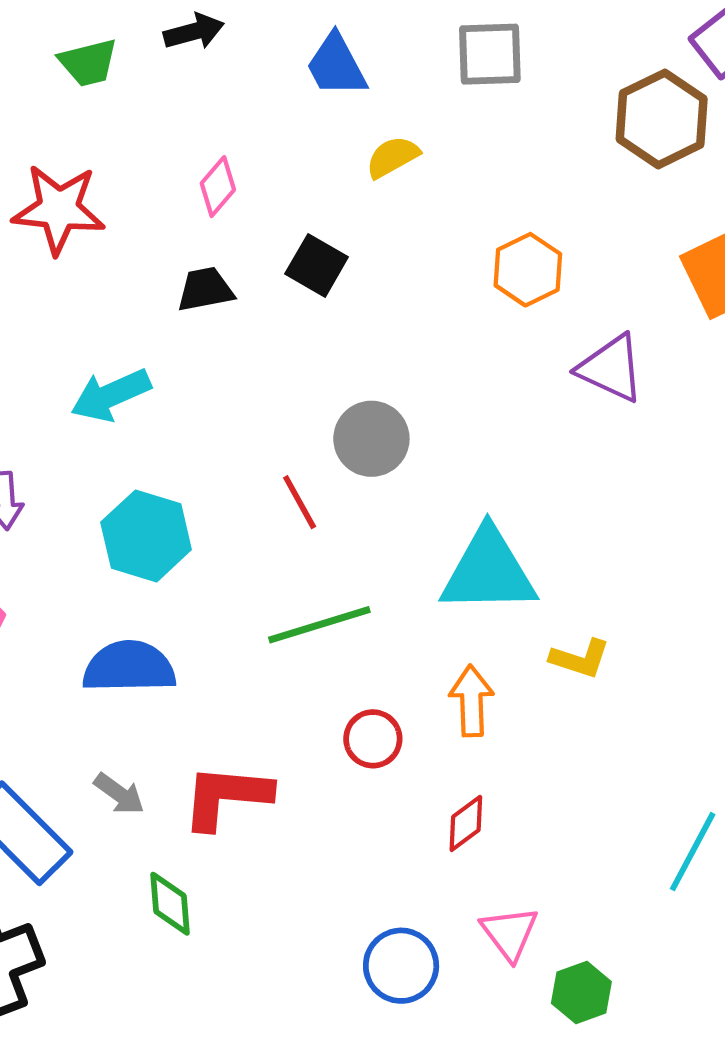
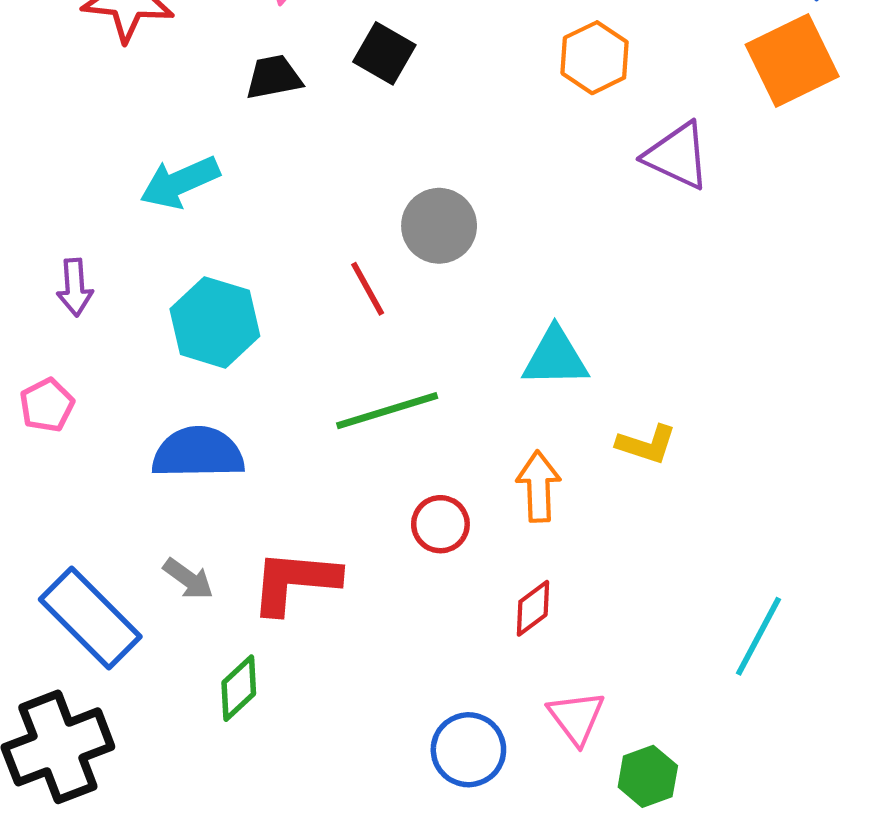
cyan triangle: (488, 571) -> (555, 357), size x0.7
green diamond: (170, 904) -> (239, 688), turned 52

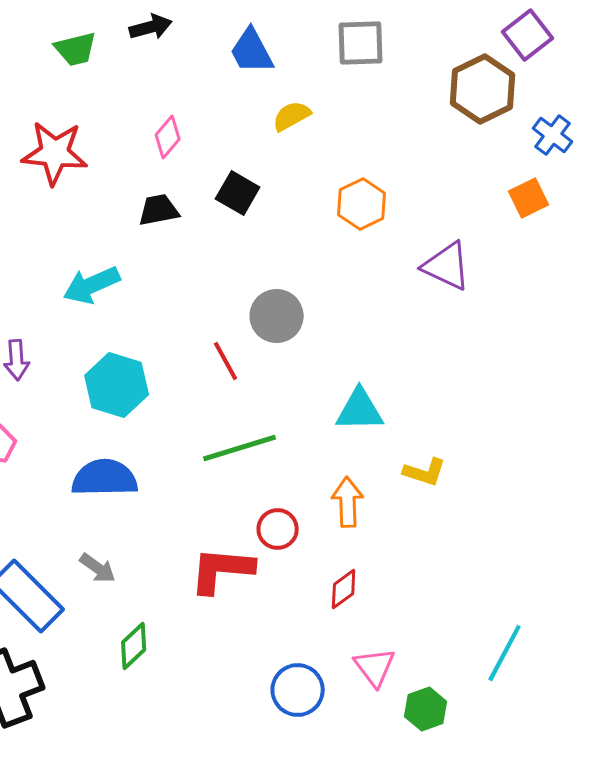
orange hexagon: (595, 58) -> (362, 204), moved
orange square: (792, 60) -> (529, 198), size x0.6
red L-shape: (295, 582) -> (222, 570), moved
cyan line: (758, 636) -> (505, 653), moved

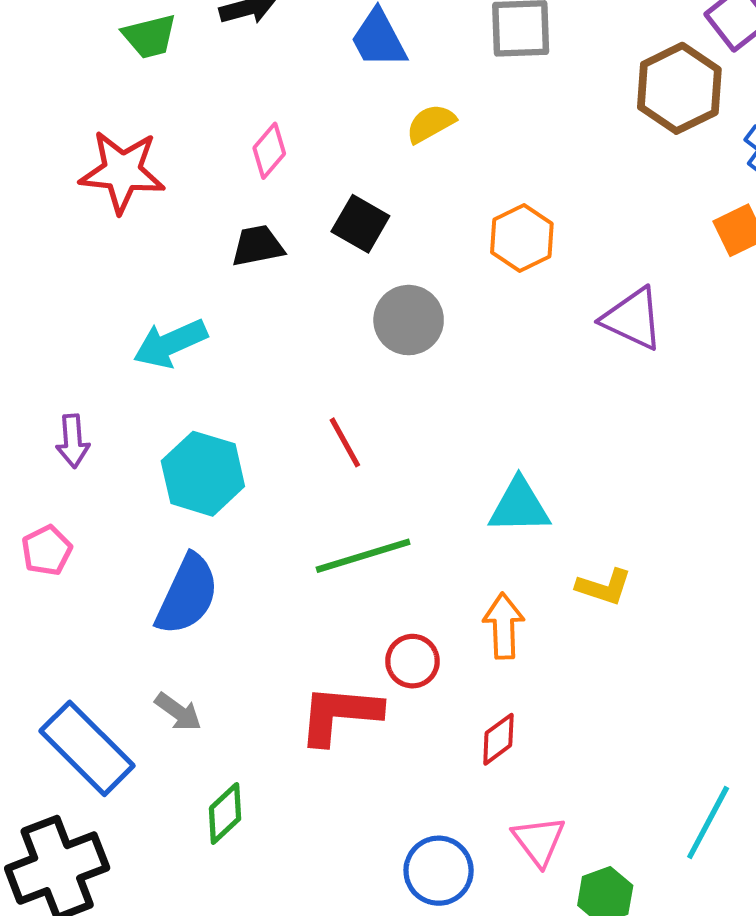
gray circle: (277, 316) -> (409, 320), moved
blue semicircle: (105, 478) -> (187, 595), turned 116

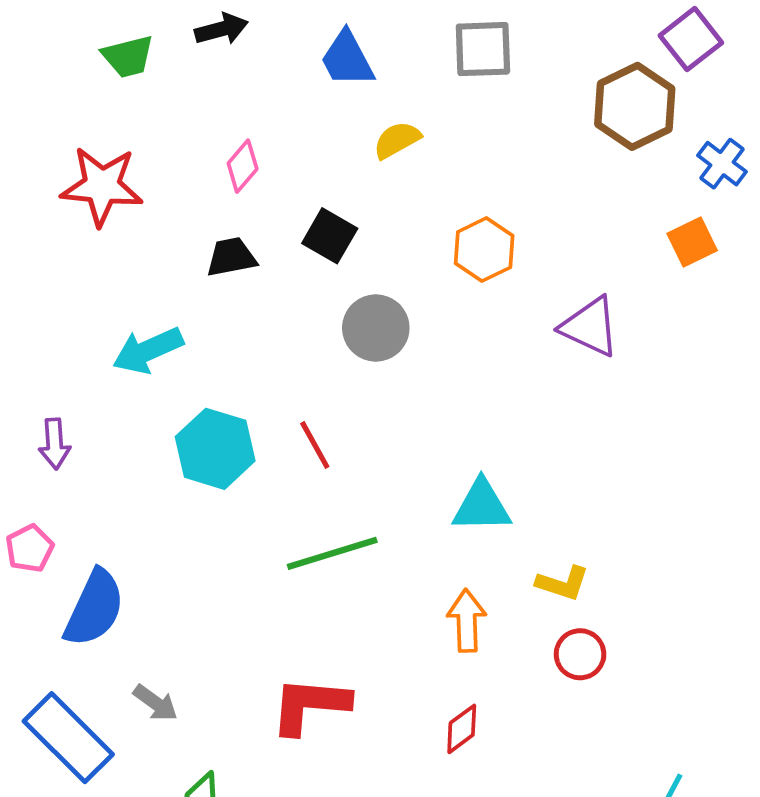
cyan hexagon: (203, 474) -> (215, 449), moved
blue semicircle: (187, 595) -> (94, 608), moved
red circle: (412, 661) -> (580, 654), moved

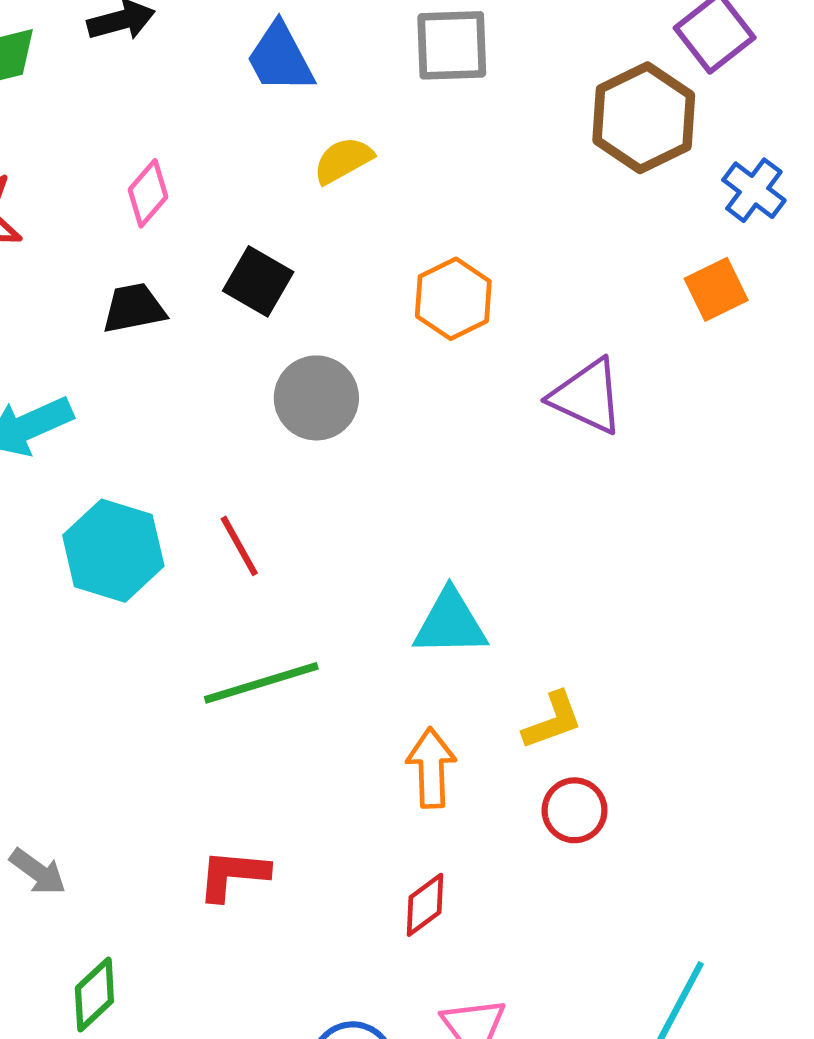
yellow L-shape: (563, 583) -> (552, 721), turned -38
red L-shape: (310, 705) -> (233, 875), size x0.7

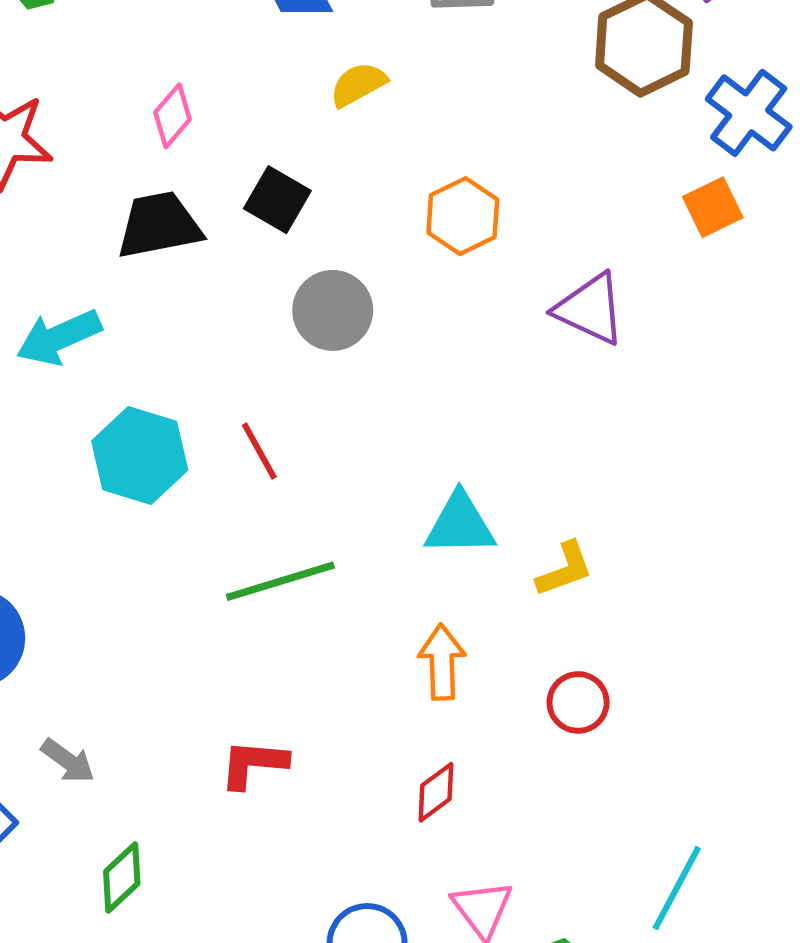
blue cross: (754, 190) -> (749, 113), size x1.4
black trapezoid: (134, 308) -> (159, 225), size x1.4
yellow L-shape: (552, 721) -> (565, 569), moved

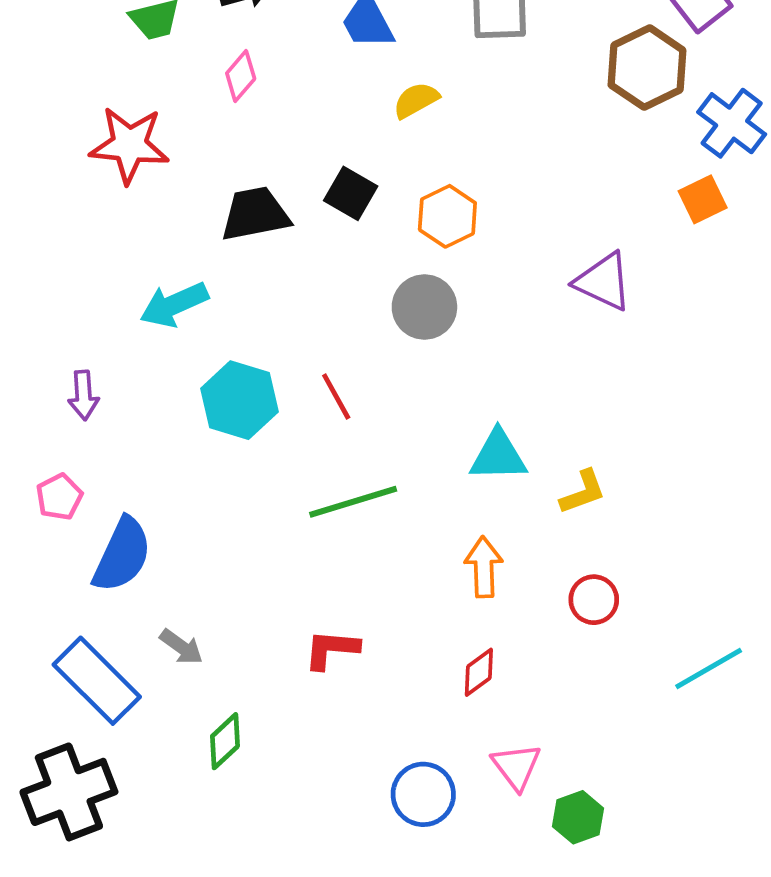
pink diamond: (173, 116) -> (241, 76), moved
orange hexagon: (463, 216) -> (447, 216), moved
gray circle: (333, 310) -> (424, 307), moved
cyan line: (677, 888) -> (709, 669), moved, turned 32

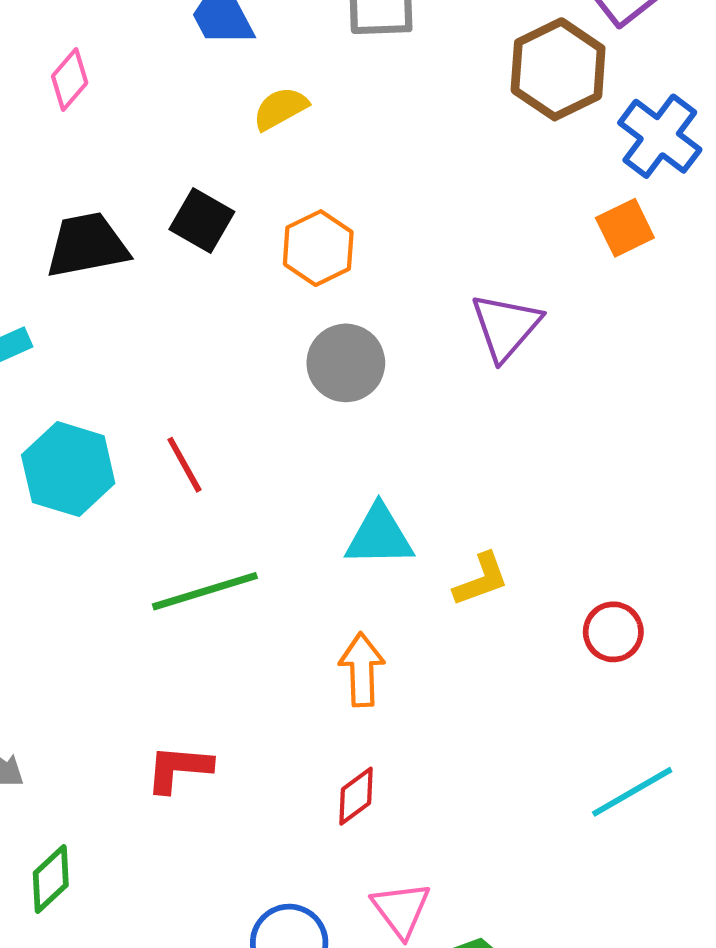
purple triangle: (603, 282) -> (506, 327), turned 46
gray circle: (424, 307) -> (346, 363), moved
red circle: (594, 600) -> (613, 632), moved

